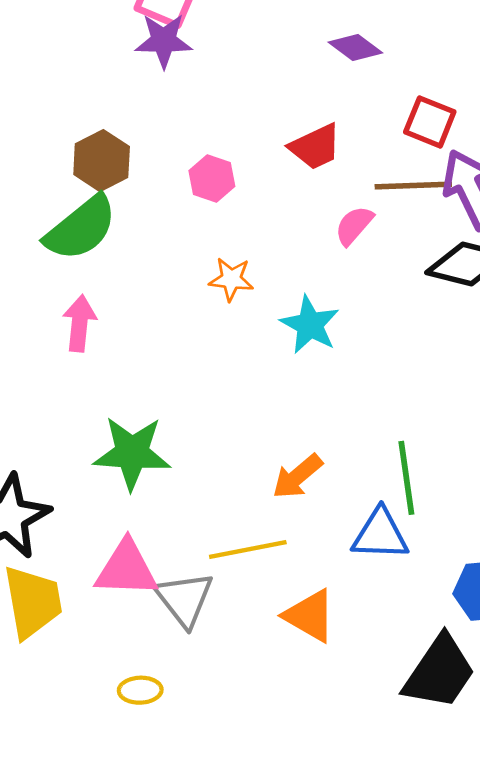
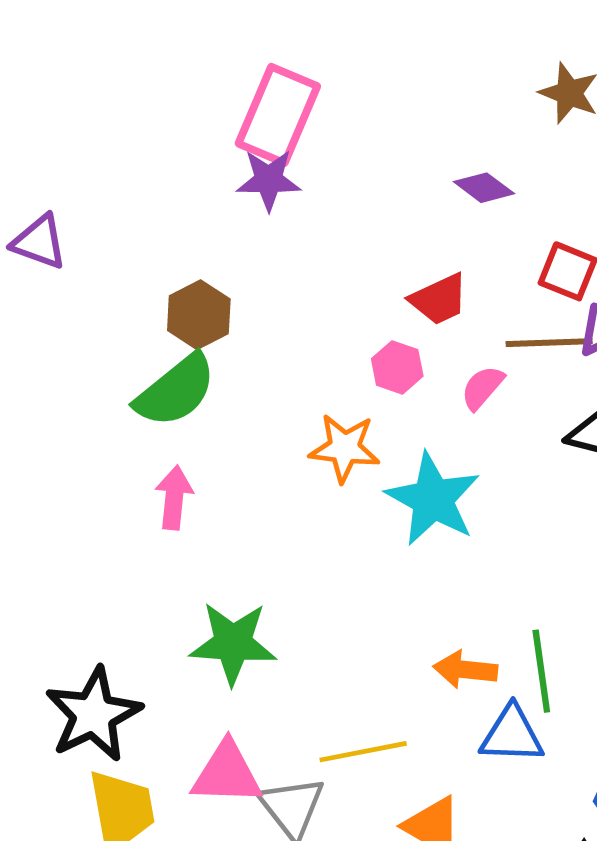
pink hexagon: (212, 179) -> (397, 367), moved
orange star: (231, 279) -> (345, 448), size x1.4
cyan star: (310, 325) -> (433, 499), size x1.4
orange arrow: (297, 476) -> (465, 670), moved, turned 46

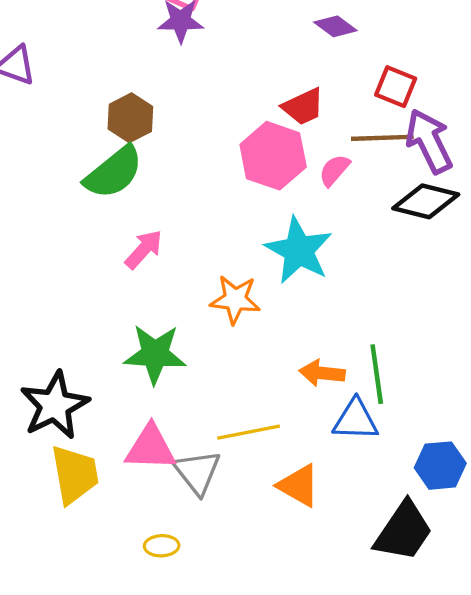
pink hexagon: (397, 367) -> (273, 156), size x1.8
orange star: (345, 448) -> (235, 299), moved
pink arrow: (174, 498) -> (144, 249), moved, turned 36

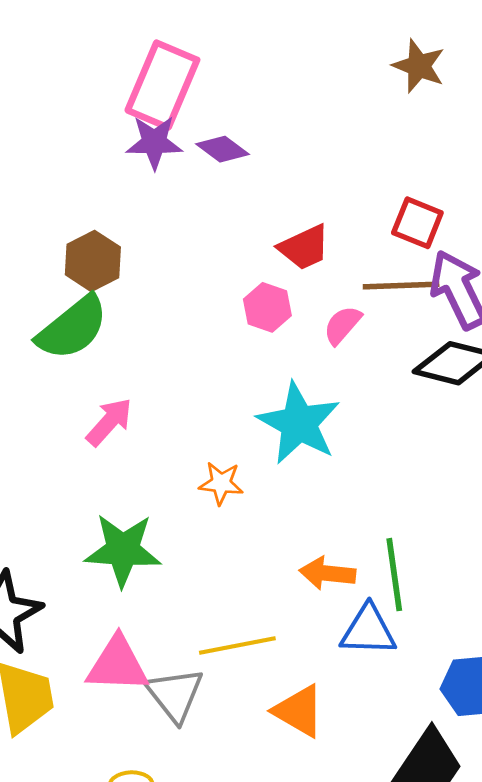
purple diamond: (335, 26) -> (222, 149), moved
pink hexagon: (273, 156) -> (267, 307), size x0.6
orange star: (235, 299) -> (221, 483), size x0.7

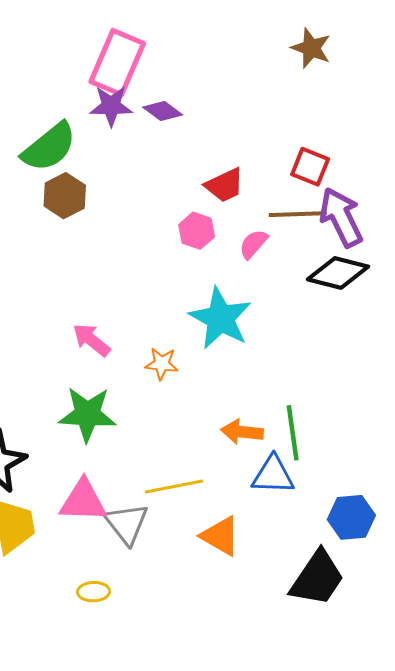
green semicircle: (72, 328) -> (49, 147), moved
pink arrow: (109, 422) -> (91, 340), moved, turned -93

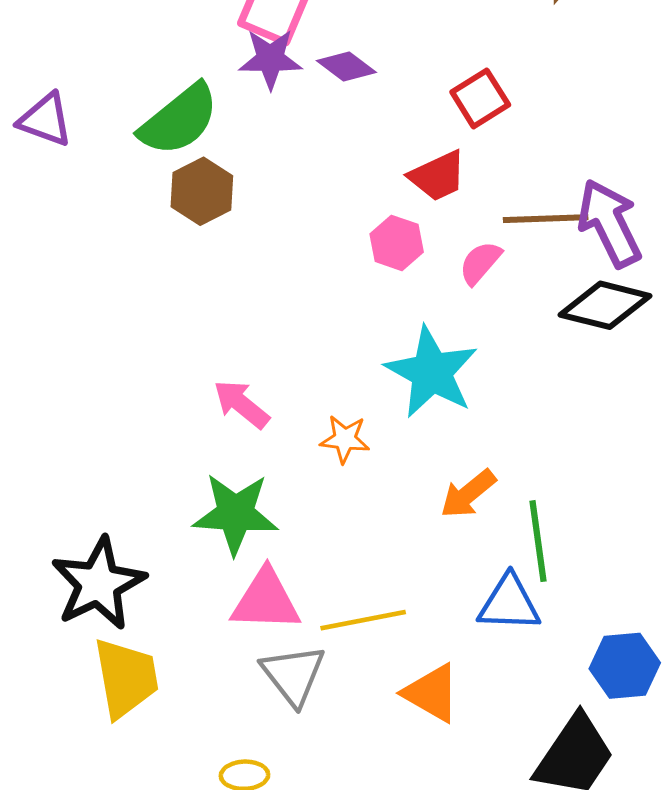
red square: (310, 167) -> (480, 98), moved, turned 36
orange arrow: (242, 432) -> (468, 494), moved, turned -45
pink triangle: (83, 501) -> (266, 600), moved

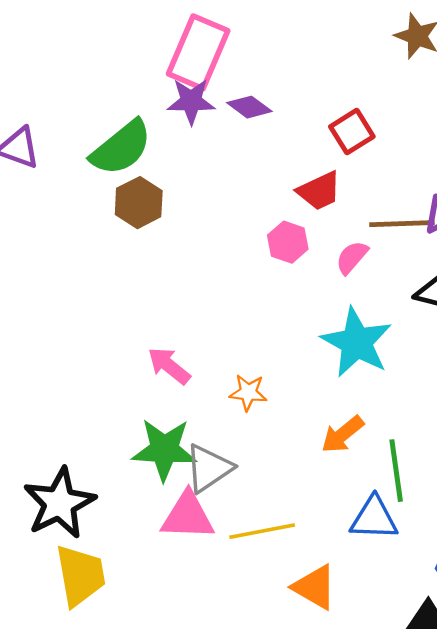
cyan star: (432, 372) -> (357, 342), moved
gray triangle: (293, 675) -> (209, 468), moved, turned 34

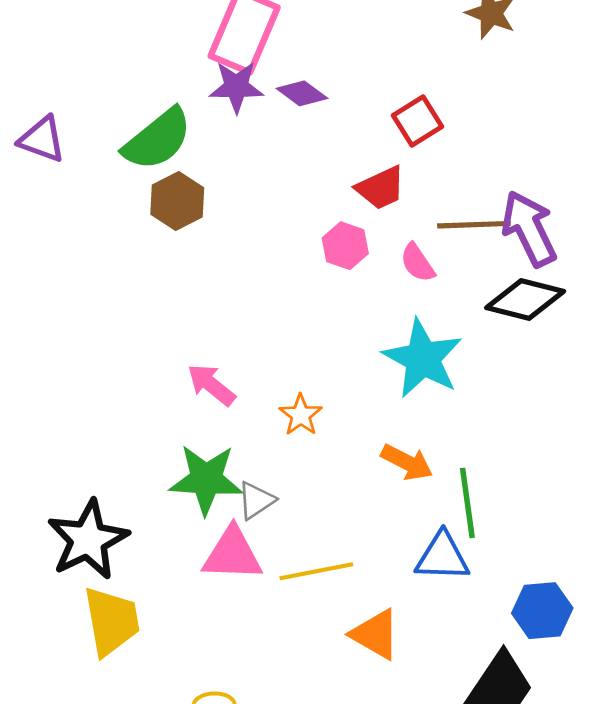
pink semicircle: (352, 257) -> (417, 263), turned -75
orange star: (248, 392) -> (301, 415), turned 30
orange arrow: (343, 434) -> (407, 462), turned -114
gray triangle: (209, 468) -> (256, 500), size x0.7

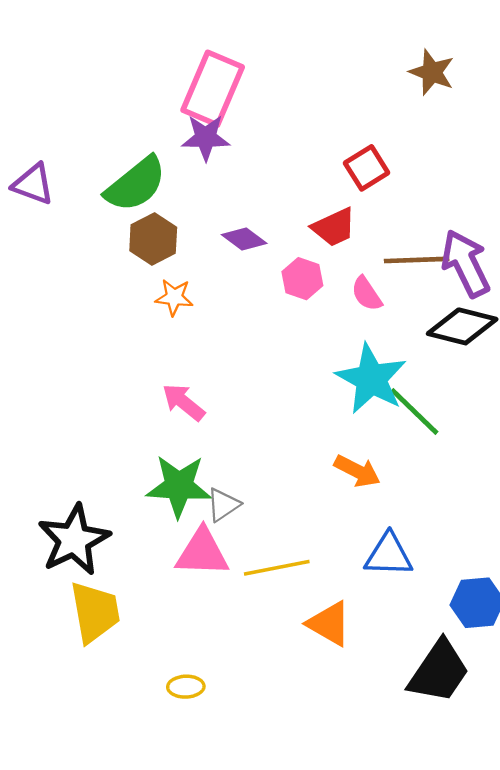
purple diamond: (302, 93) -> (244, 239), moved
orange star: (301, 415) -> (174, 297), moved, turned -30
green line: (467, 503) -> (414, 412), moved, turned -38

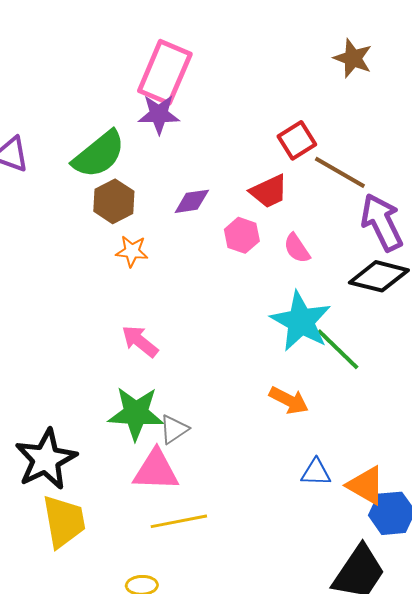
purple diamond: (244, 239) -> (192, 201), turned -45
brown line: (417, 260) -> (340, 172), moved, turned 32
blue triangle: (389, 555) -> (316, 472), size x0.7
yellow line: (277, 568) -> (179, 521), moved
orange triangle: (329, 624) -> (366, 485), moved

